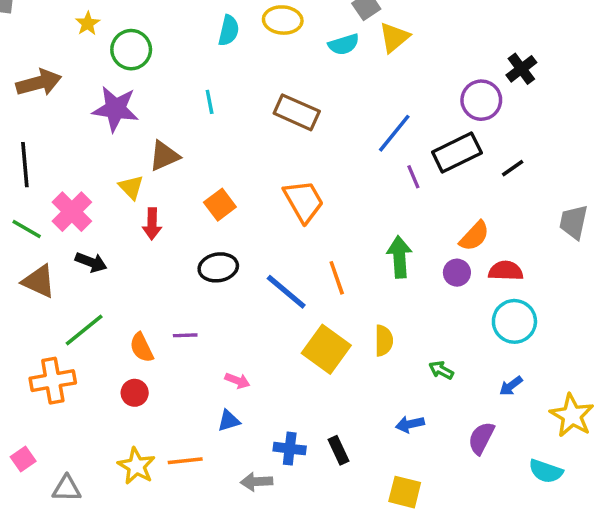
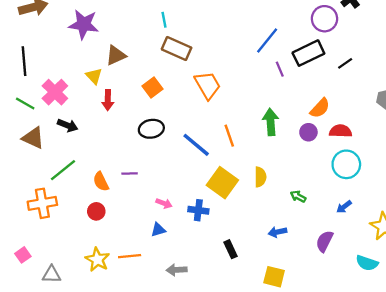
cyan line: (210, 102) -> (164, 20), moved
brown rectangle: (297, 112) -> (177, 49), moved
blue cross: (290, 449) -> (198, 210), moved

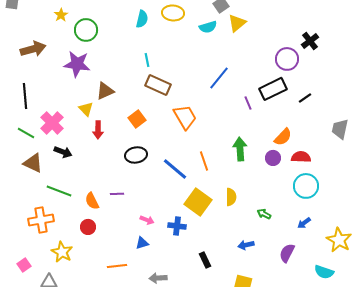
blue line: (267, 40) -> (219, 78), moved
green line: (63, 170) -> (59, 191), turned 60
yellow star: (97, 260) -> (62, 252), moved

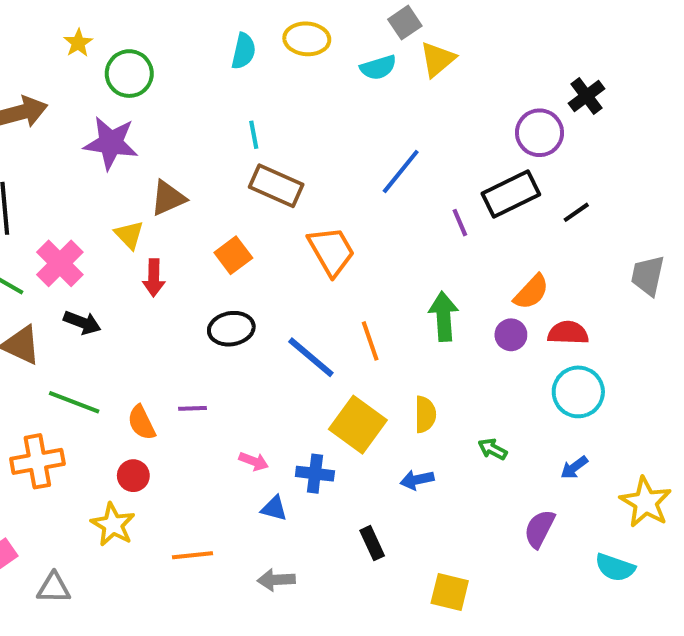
blue triangle: (142, 243) -> (274, 508), moved, turned 32
blue arrow: (246, 245) -> (417, 480), moved
yellow star: (62, 252) -> (113, 525), moved

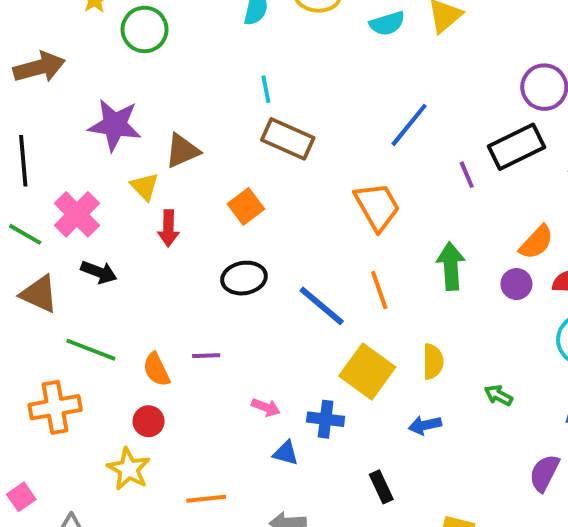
purple star: (111, 143) -> (115, 125), moved
orange trapezoid: (331, 251) -> (377, 206), moved

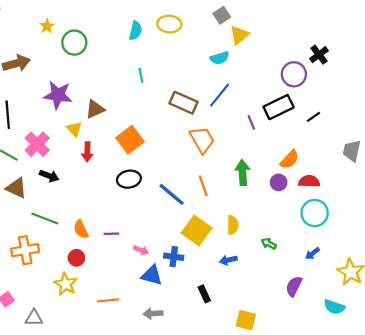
cyan semicircle: (387, 23) -> (220, 58), moved
brown rectangle: (288, 139) -> (184, 103), moved
orange square: (246, 206) -> (130, 140), size x1.4
purple line: (206, 356) -> (111, 234), moved
blue triangle: (286, 453) -> (152, 275), size x1.5

